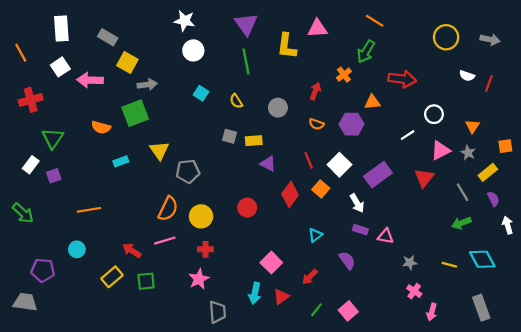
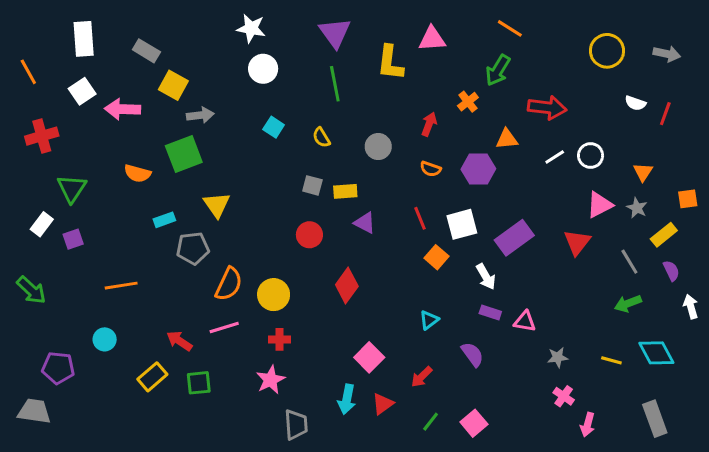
white line: (408, 135) -> (555, 157), moved
white square: (339, 165) -> (462, 224), turned 30
gray pentagon: (188, 171) -> (193, 248), moved
red diamond: (290, 194) -> (347, 286), moved
red circle: (247, 208) -> (309, 235), moved

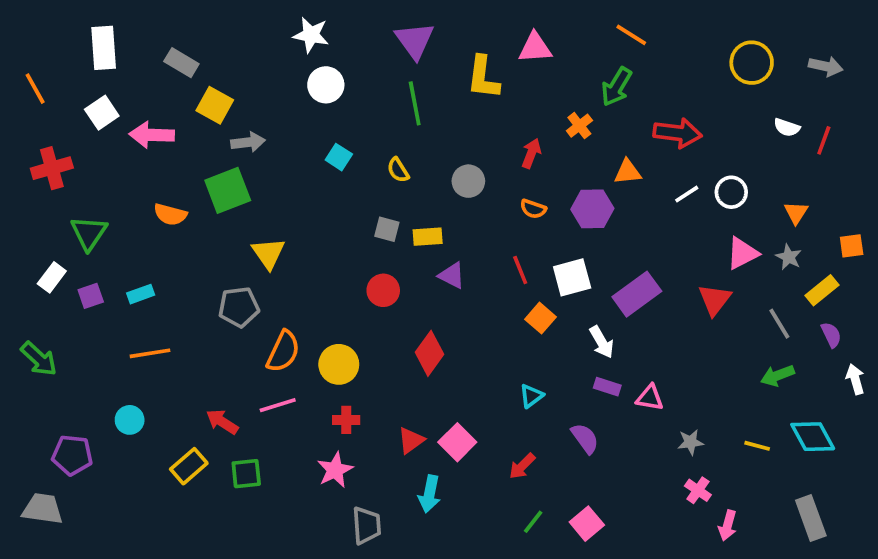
cyan rectangle: (164, 220) -> (141, 294), moved
red triangle: (383, 404) -> (411, 440), moved

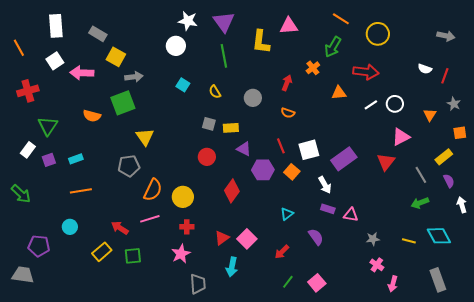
white star: (311, 35) -> (188, 21), moved
yellow circle: (752, 63) -> (378, 34), moved
purple hexagon: (592, 209) -> (263, 170), moved
gray star: (789, 257) -> (454, 104), moved

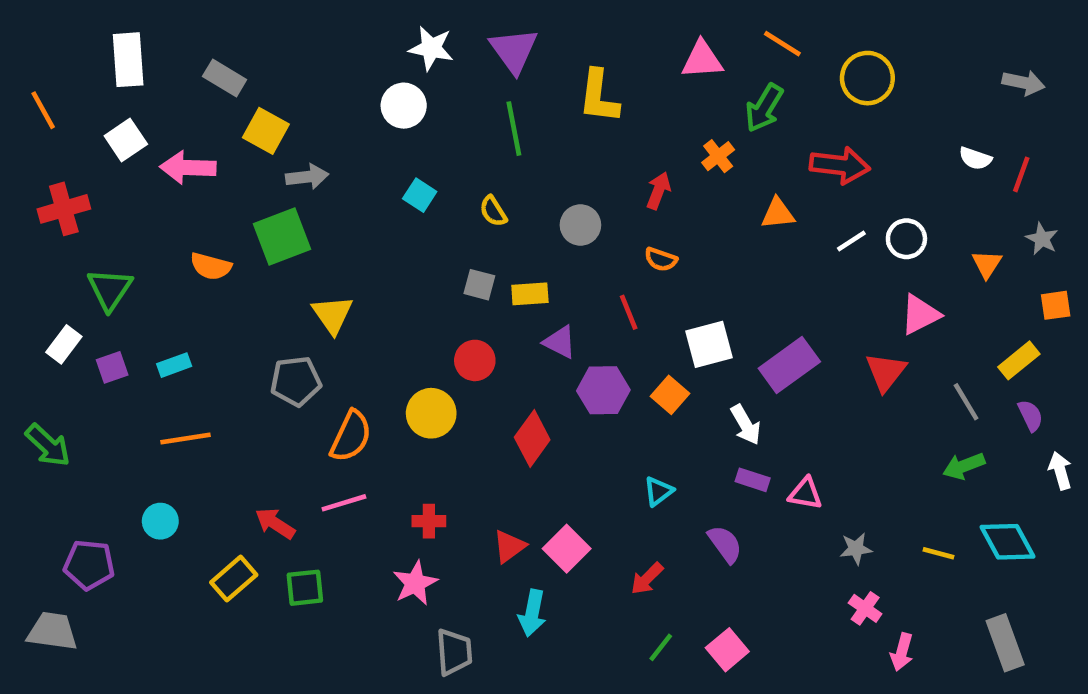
pink triangle: (289, 26) -> (702, 60), moved
red line: (281, 146) -> (629, 312), moved
yellow circle: (183, 197) -> (431, 413), moved

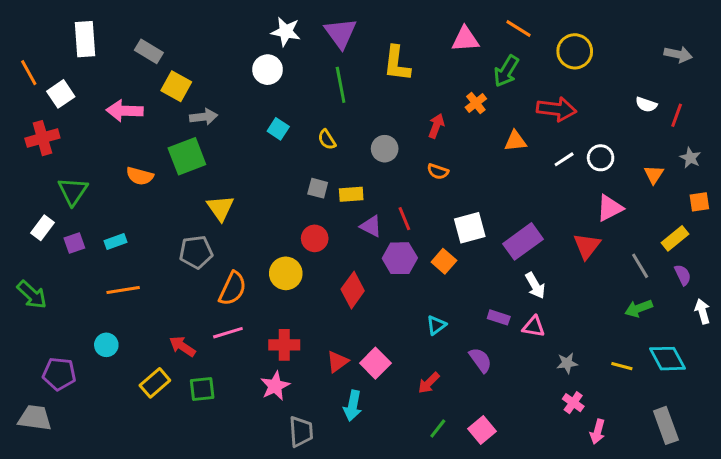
white square: (126, 140) -> (61, 94), moved
red line: (629, 312) -> (404, 219), moved
white arrow: (746, 425) -> (535, 286), moved
red cross: (429, 521) -> (284, 345), size x1.4

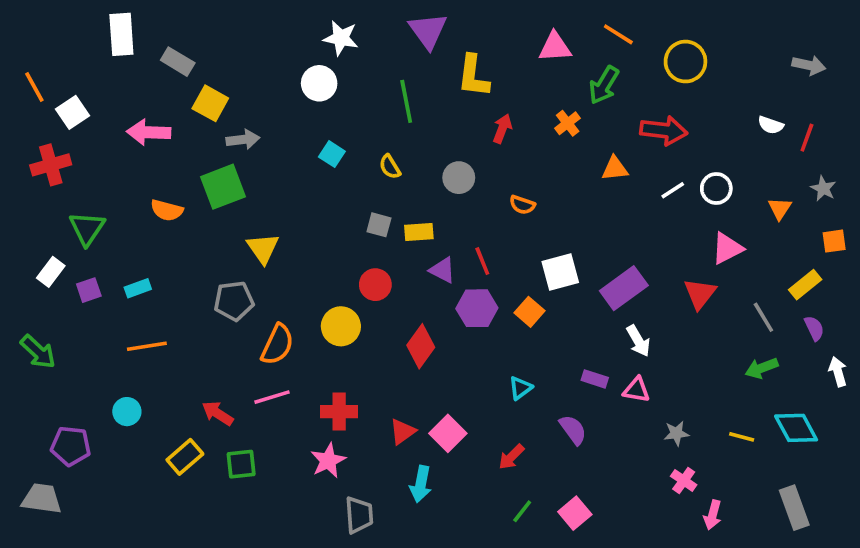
purple triangle: (341, 33) -> (428, 31), moved
white rectangle: (85, 39) -> (121, 34), moved
red arrow: (436, 126) -> (502, 129), moved

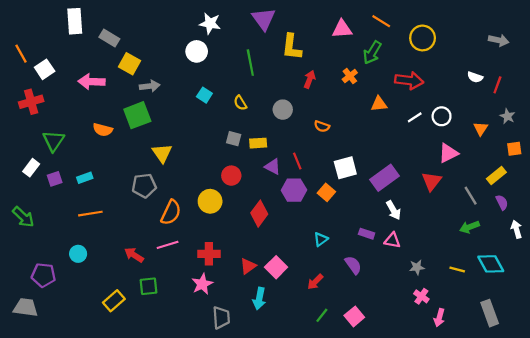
yellow rectangle: (185, 457) -> (114, 301), moved

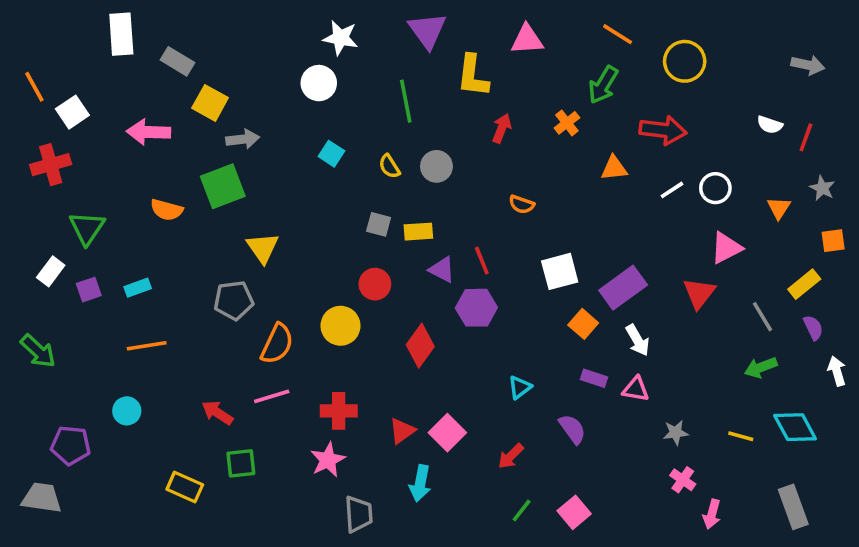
pink triangle: (342, 29) -> (527, 40), moved
gray circle: (283, 110) -> (436, 166), moved
orange square: (326, 192) -> (583, 324), moved
yellow rectangle: (114, 301) -> (185, 487), turned 65

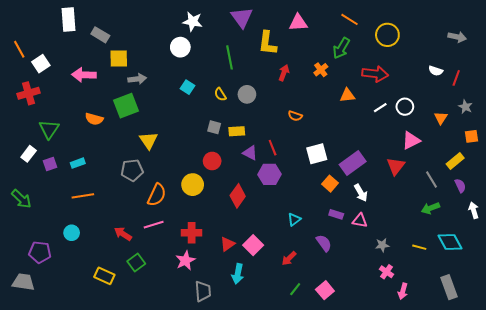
yellow square: (210, 103) -> (119, 58), turned -30
green square: (241, 463) -> (136, 263), turned -30

